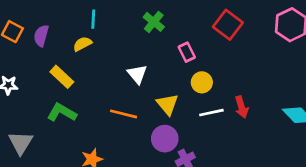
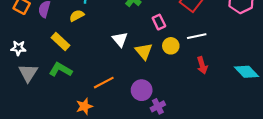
yellow triangle: (167, 104) -> (144, 51), moved
white line: (211, 113) -> (197, 36), moved
orange line: (124, 114) -> (104, 83), moved, turned -42
gray triangle: (21, 143) -> (28, 73), moved

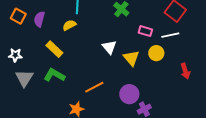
pink rectangle: (159, 22) -> (145, 31), turned -48
white line: (197, 36) -> (170, 35), moved

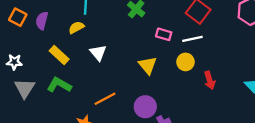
white triangle: (109, 47) -> (98, 53), moved
yellow circle: (156, 53) -> (185, 62), moved

